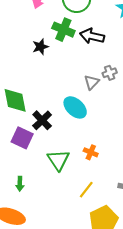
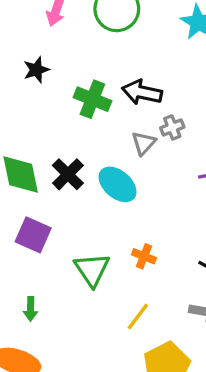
green cross: (63, 30) -> (92, 99), moved
black arrow: (92, 36) -> (142, 92), moved
black star: (40, 47) -> (36, 70), moved
black cross: (42, 120) -> (68, 174), moved

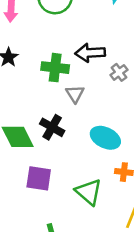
gray triangle: (144, 143) -> (75, 94), moved
cyan ellipse: (118, 184) -> (105, 138), moved

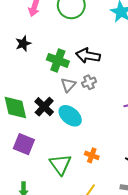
gray cross: (119, 72) -> (89, 82), moved
cyan ellipse: (105, 138) -> (70, 116), moved

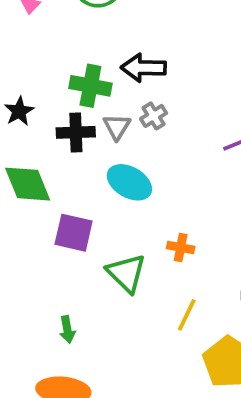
black star: (23, 44) -> (19, 111), moved
black cross: (44, 107) -> (76, 132), moved, turned -36
purple square: (24, 144) -> (74, 233), moved

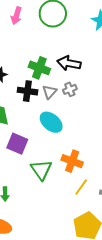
orange cross: (181, 247) -> (72, 161), size x1.5
yellow line: (187, 315) -> (81, 187), moved

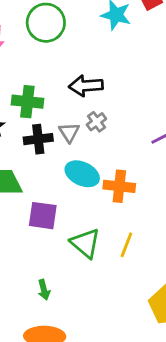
green cross: (39, 68) -> (27, 102), moved
orange cross: (72, 161) -> (119, 186), moved
yellow line: (81, 187) -> (126, 245), moved

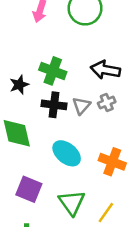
cyan ellipse: (82, 174) -> (67, 153), moved
purple square: (43, 216) -> (29, 189), moved

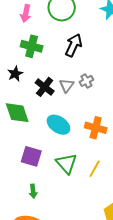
black arrow: (105, 70) -> (74, 45), moved, turned 110
green cross: (53, 71) -> (32, 46), moved
black cross: (54, 105) -> (45, 87), turned 36

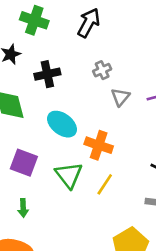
gray triangle: (67, 85) -> (120, 97), moved
black cross: (45, 87) -> (47, 74), turned 36
orange cross: (96, 128) -> (99, 145), moved

